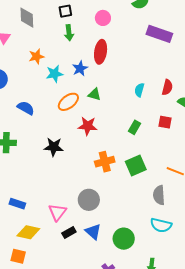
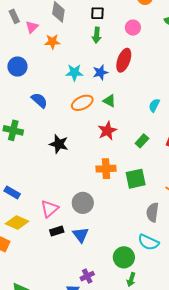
orange star: (36, 56) -> (52, 42), moved
red star: (88, 126) -> (107, 131), moved, turned 30
green circle: (124, 239) -> (124, 257), moved

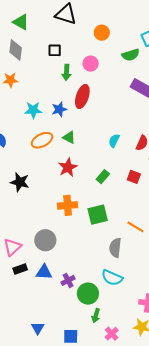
green arrow: (97, 35) -> (67, 72), moved
blue triangle: (81, 235) -> (44, 272), turned -48
purple cross: (87, 276) -> (68, 280), moved

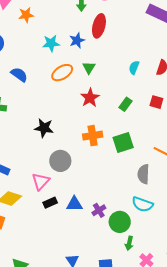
green triangle: (69, 137) -> (89, 68), turned 40
black star: (20, 182) -> (44, 128), moved
gray circle: (45, 240) -> (60, 161), moved

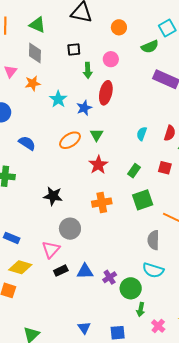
cyan star: (51, 43) -> (58, 99), moved, turned -30
green square: (123, 142) -> (143, 200), moved

